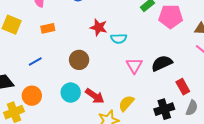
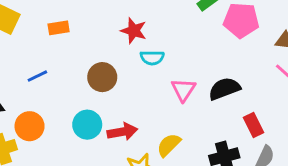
cyan semicircle: (119, 39) -> (152, 58), moved
red arrow: (95, 96) -> (122, 132), turned -48

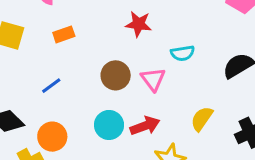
cyan semicircle: (152, 58) -> (183, 53), moved
pink triangle: (183, 90) -> (153, 79), moved
yellow semicircle: (169, 145) -> (202, 119), moved

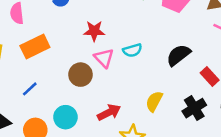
orange rectangle: (64, 34) -> (35, 46), size x1.6
pink triangle: (153, 79) -> (104, 58), moved
cyan circle: (109, 125) -> (65, 117), moved

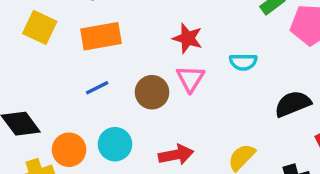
cyan semicircle: (132, 50) -> (243, 62), moved
blue line: (30, 89) -> (97, 88), moved

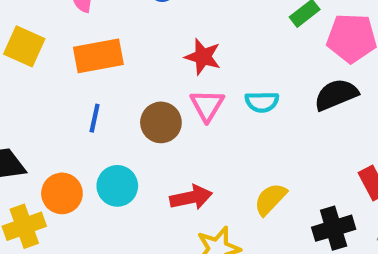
cyan semicircle: (243, 62) -> (262, 102), moved
blue line: (97, 88) -> (95, 118), turned -50
black semicircle: (293, 104) -> (336, 95), moved

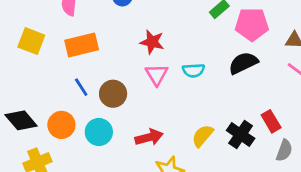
blue line: (95, 118) -> (81, 87), turned -42
brown circle: (161, 122) -> (113, 94), moved
orange circle: (62, 193) -> (61, 125), moved
black cross: (334, 228) -> (241, 134), moved, turned -36

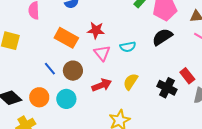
orange rectangle: (82, 45) -> (66, 38), moved, turned 50
yellow semicircle: (203, 136) -> (131, 82), moved
red arrow: (149, 137) -> (102, 85), moved

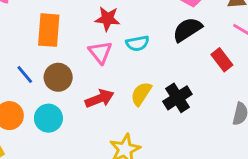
red star: (96, 30) -> (107, 19), moved
orange rectangle: (66, 38) -> (49, 30), turned 65
red rectangle: (187, 76) -> (222, 60), moved
black cross: (167, 88) -> (177, 98), moved, turned 30

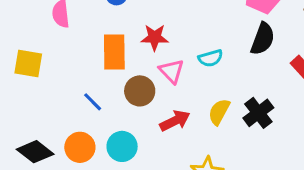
red star: (107, 19) -> (155, 37), moved
black semicircle: (187, 30) -> (263, 39), turned 148
brown circle: (58, 77) -> (140, 91), moved

